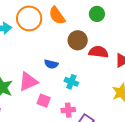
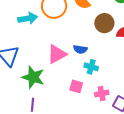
pink triangle: (28, 82) -> (57, 54), moved
cyan cross: (71, 82) -> (91, 67), moved

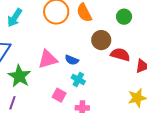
cyan arrow: (28, 18) -> (15, 18), moved, turned 120

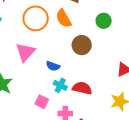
red semicircle: (120, 55) -> (82, 88), moved
pink triangle: (48, 59) -> (25, 52), moved, turned -30

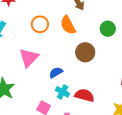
orange circle: (36, 18) -> (40, 24), size x0.7
blue semicircle: (53, 66) -> (56, 72), turned 128

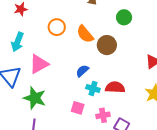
orange semicircle: (68, 25) -> (85, 34), moved
pink triangle: (29, 58) -> (39, 64), moved, turned 30

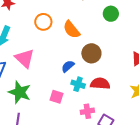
brown circle: (107, 45) -> (91, 53), moved
pink triangle: (39, 64) -> (25, 58), turned -50
pink square: (78, 108) -> (56, 97), moved

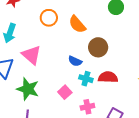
blue semicircle: (68, 66) -> (75, 61), turned -112
pink square: (56, 97) -> (65, 92), turned 32
pink cross: (87, 111) -> (87, 107), moved

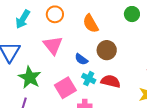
orange circle: (49, 18) -> (55, 14), moved
pink triangle: (32, 55) -> (53, 45), moved
pink square: (65, 92) -> (65, 88), size x1.5

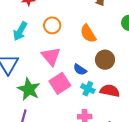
pink square: (65, 88) -> (60, 83), moved

